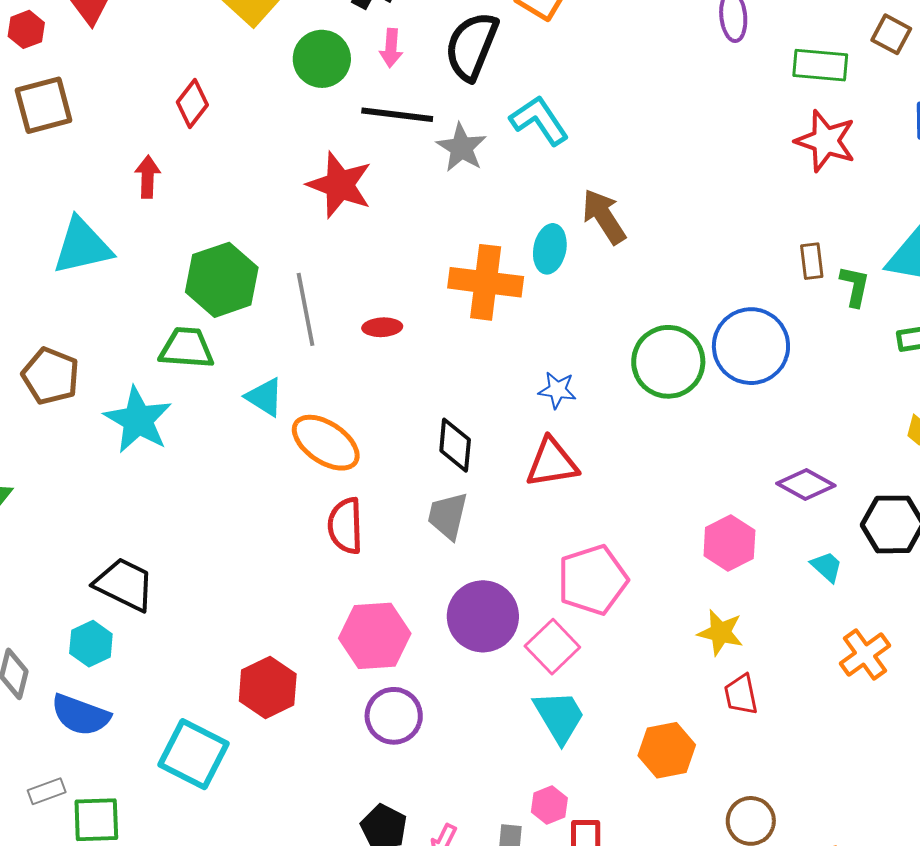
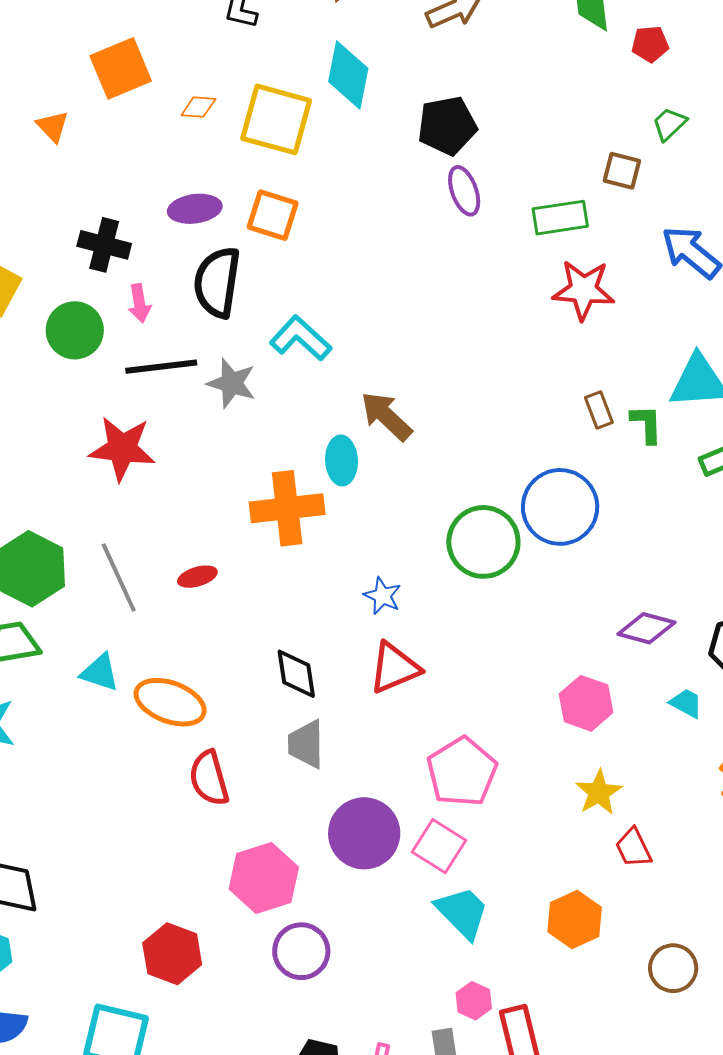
blue star: (557, 390) -> (382, 596), turned 30
yellow star: (720, 633) -> (599, 792), turned -30

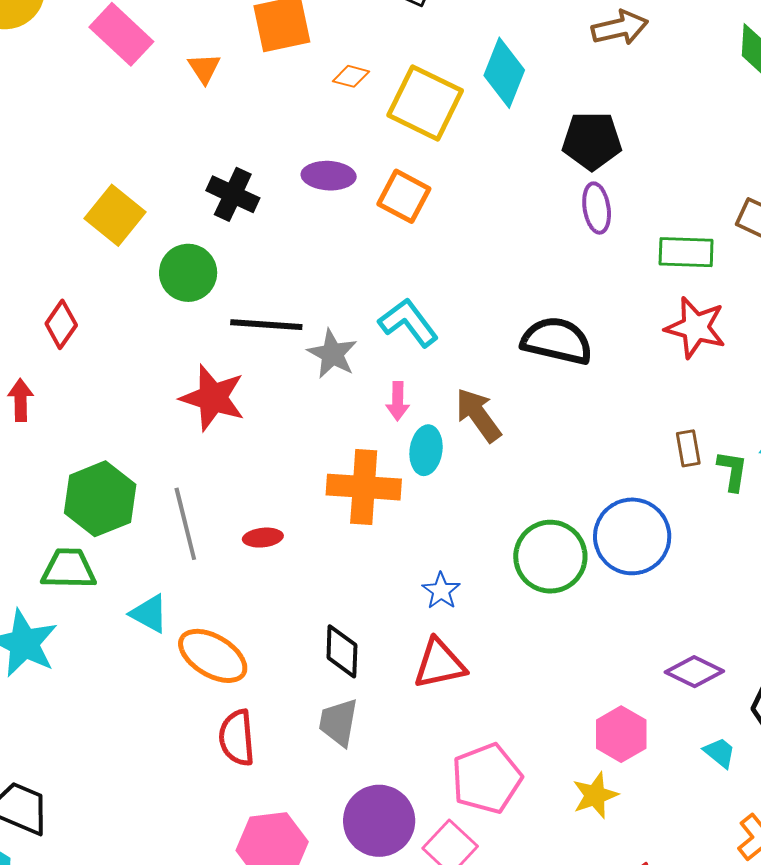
black semicircle: (217, 282) -> (557, 341), moved, turned 84
pink arrow: (139, 303) -> (398, 401), moved
yellow star: (599, 792) -> (595, 795), moved

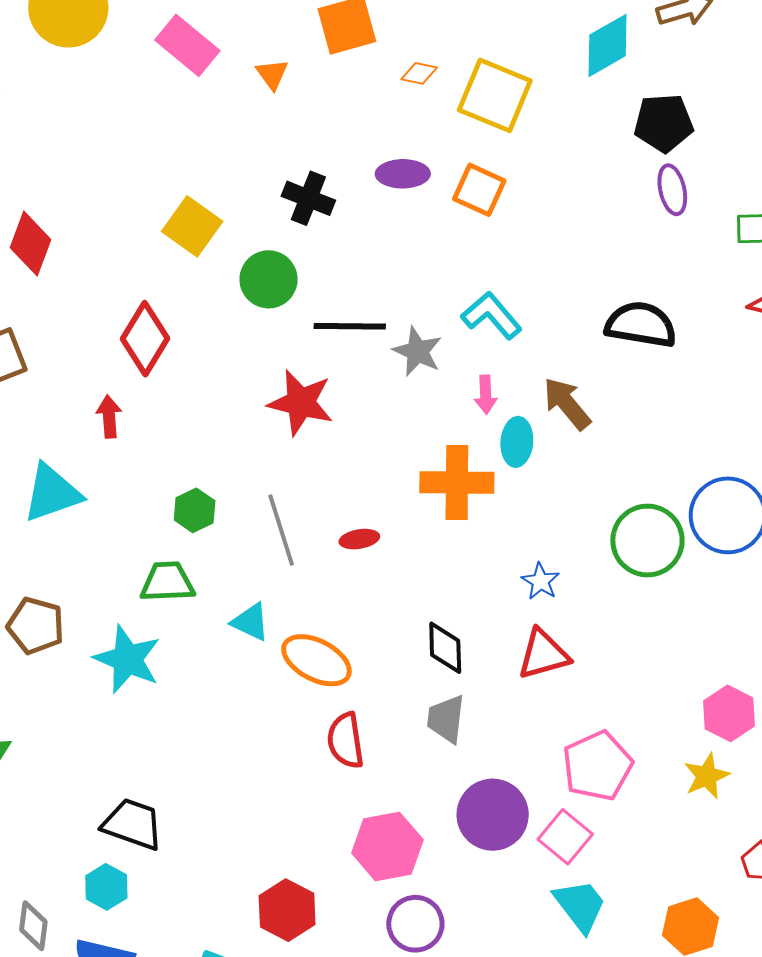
cyan diamond: (504, 73) -> (608, 45), moved, turned 42
red diamond: (61, 324) -> (145, 339), size x1.5
green hexagon: (100, 499) -> (195, 510), size x0.6

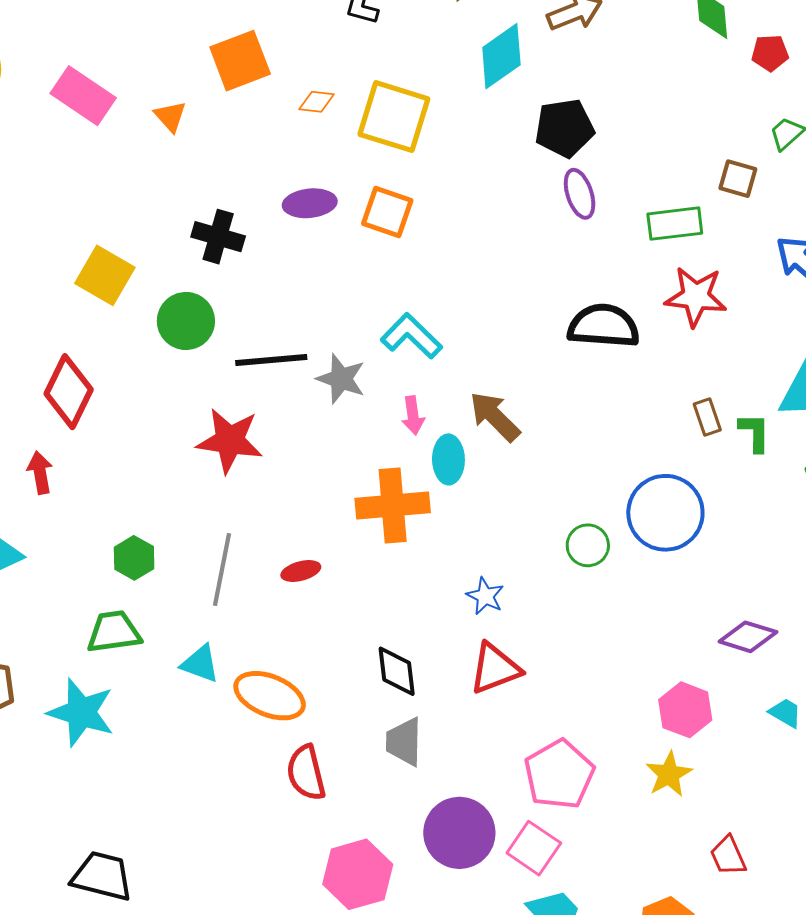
black semicircle: (641, 325) -> (604, 326), moved
gray line: (281, 530) -> (222, 569), turned 34
green circle: (647, 541) -> (588, 545), size x0.6

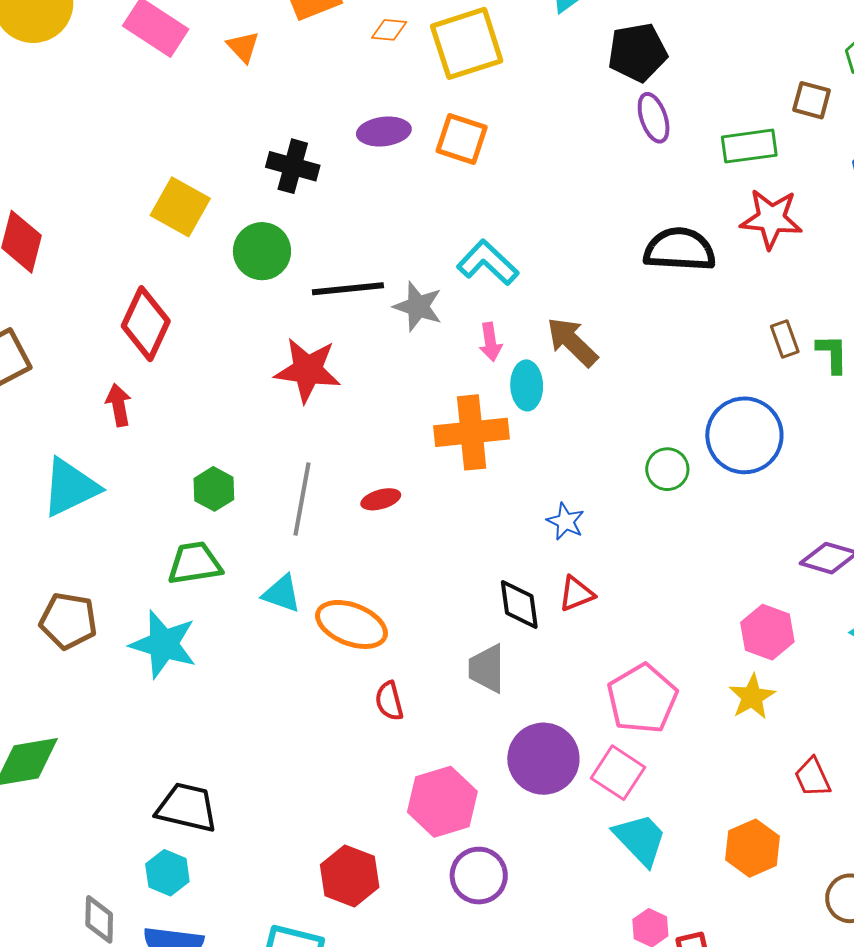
yellow square: (394, 117) -> (467, 43), turned -34
red triangle: (495, 668) -> (576, 594), size x0.7
black diamond: (397, 671) -> (519, 604), moved
red semicircle: (306, 773) -> (389, 701), size x0.7

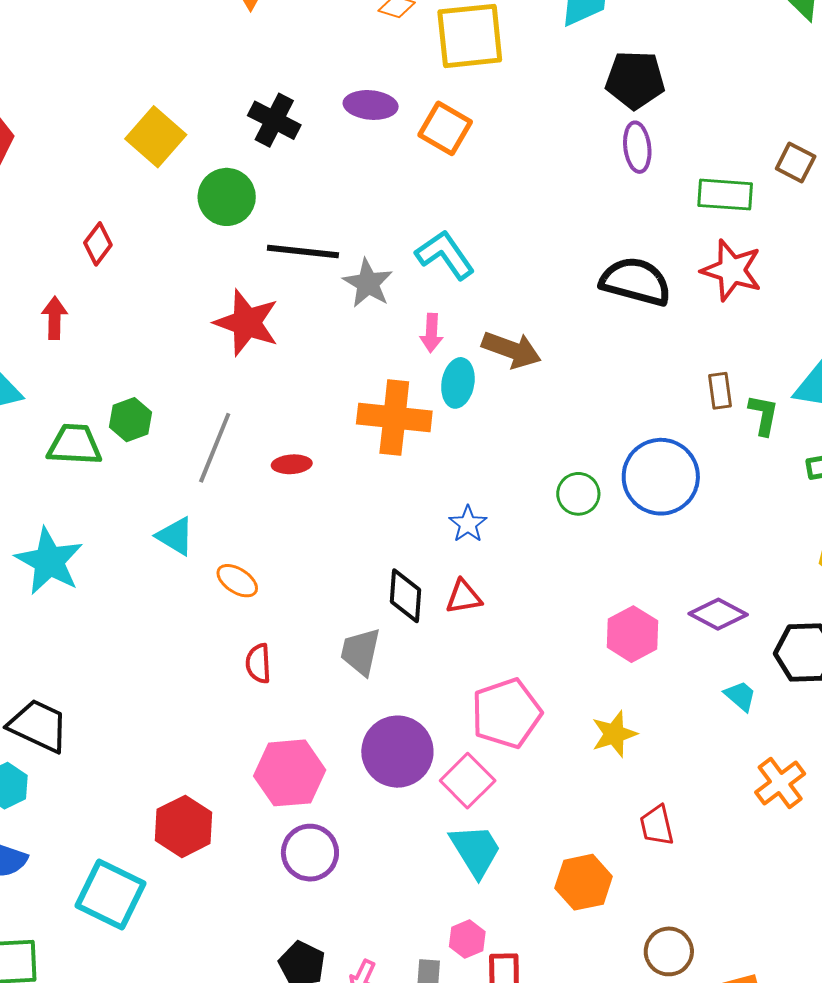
red diamond: (146, 324) -> (98, 244), size x0.6
brown arrow: (572, 342) -> (511, 350), turned 144
green trapezoid: (195, 563) -> (75, 445), moved
orange ellipse: (351, 624) -> (237, 581), size x0.6
pink hexagon: (767, 632) -> (632, 634), moved

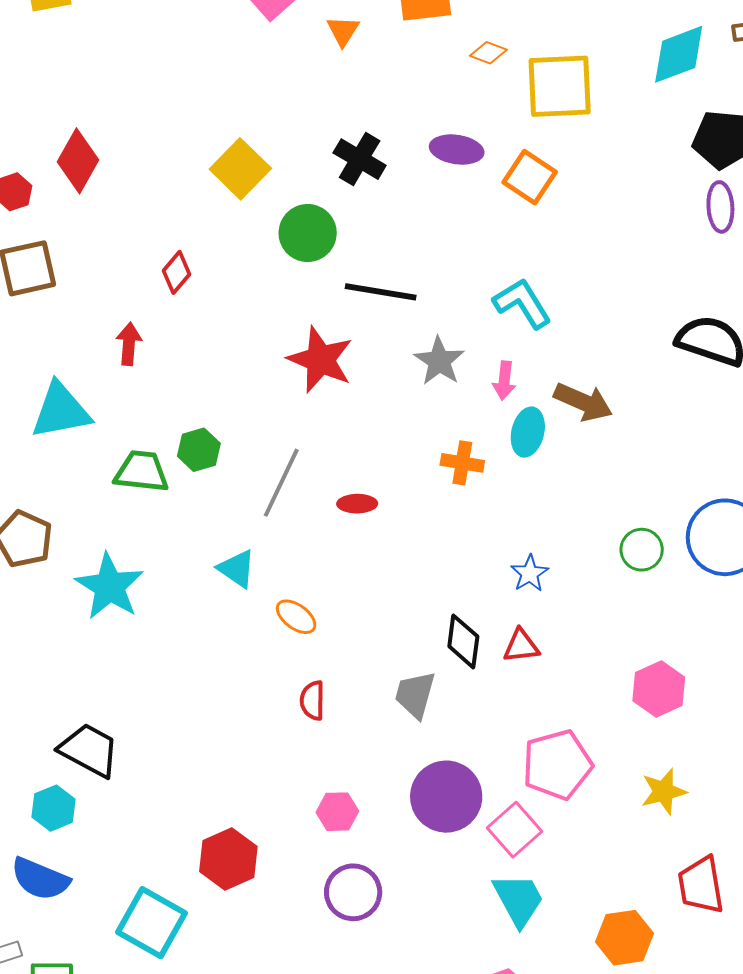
gray star: (368, 283) -> (439, 361), moved
orange cross: (394, 417) -> (462, 463), size x0.6
pink hexagon: (632, 634) -> (659, 689), moved
pink hexagon: (290, 773) -> (337, 812), size x0.6
red trapezoid: (657, 825) -> (701, 885), size x1.4

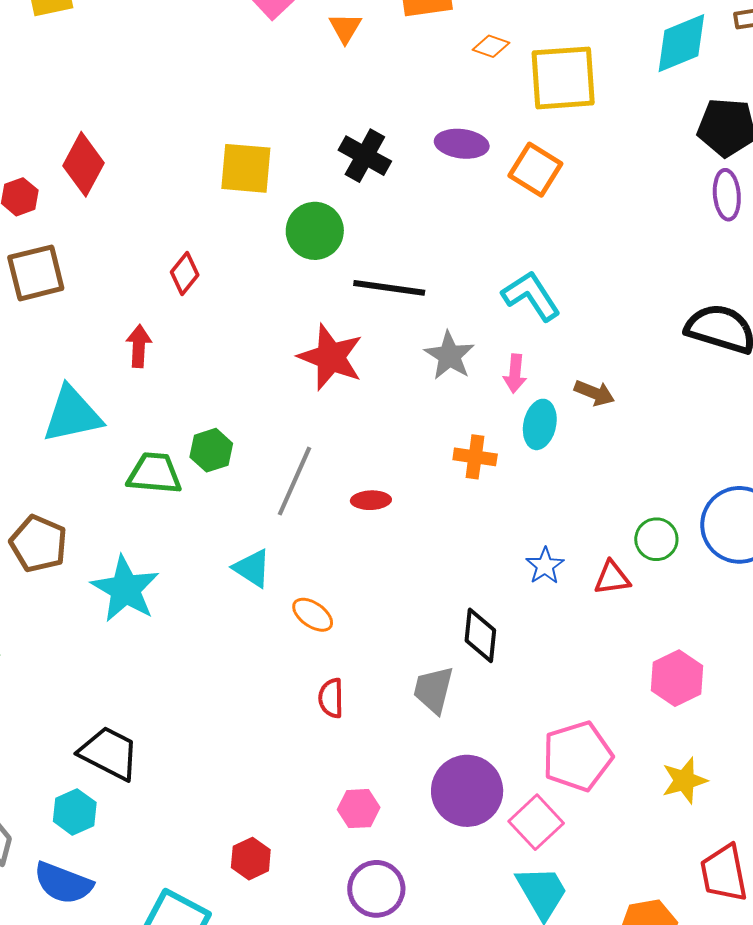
yellow square: (240, 169) -> (246, 168), turned -38
brown arrow: (583, 402) -> (594, 393), size x0.7
red triangle: (521, 646) -> (612, 578), moved
red hexagon: (228, 859) -> (251, 859), size x0.7

